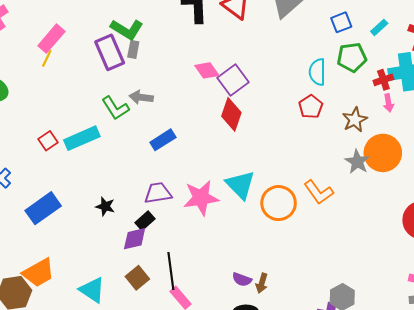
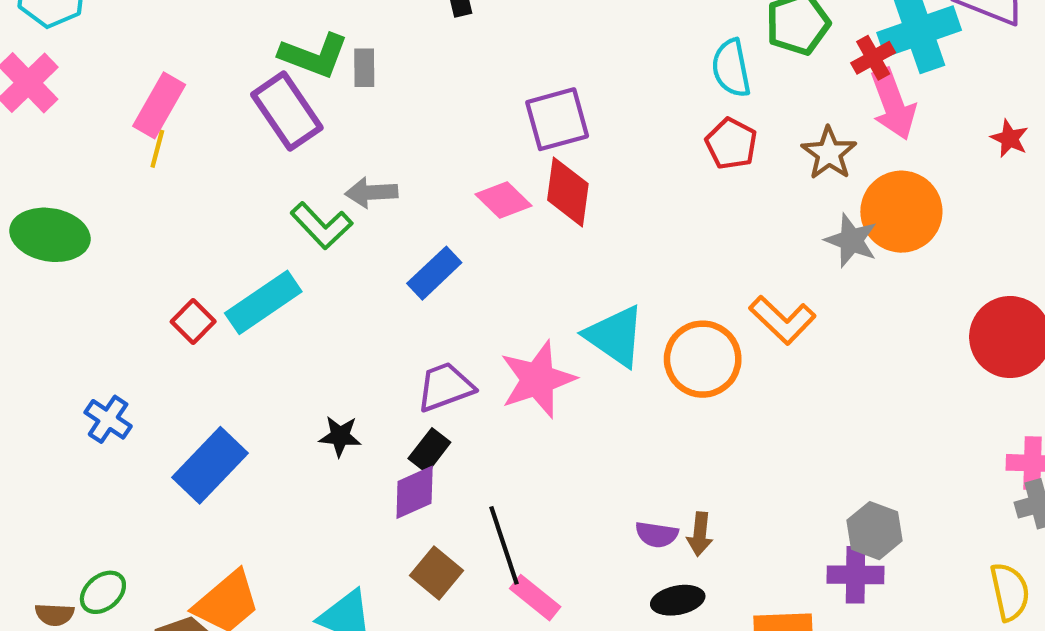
gray rectangle: (133, 49) -> (364, 68), moved
pink diamond: (207, 70) -> (504, 200), moved
purple square: (233, 80) -> (557, 119), turned 32
pink arrow: (388, 103) -> (893, 104), size x1.8

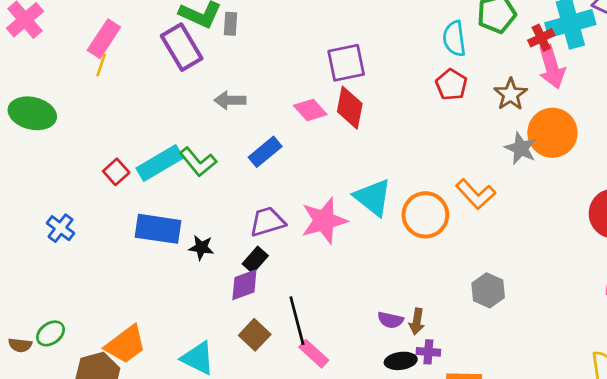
green L-shape: (321, 226) -> (198, 162), moved
blue rectangle: (210, 465) -> (158, 229), moved, turned 51
gray hexagon: (875, 531) -> (488, 290), moved
purple cross: (855, 575) -> (428, 352), moved, size x0.7

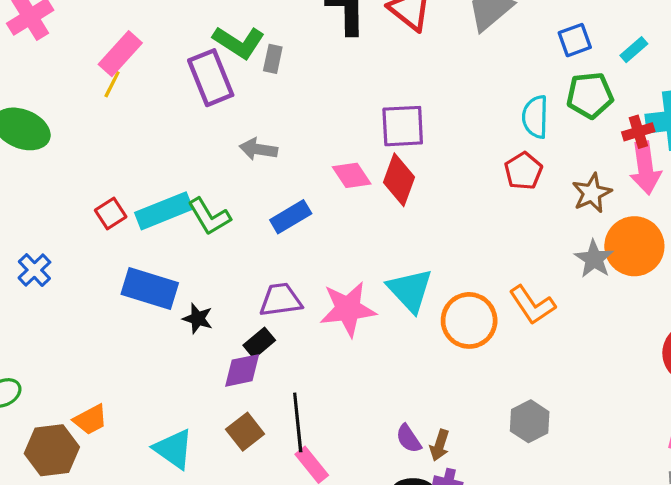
purple semicircle: (390, 320) -> (409, 439), turned 35
orange trapezoid: (126, 344) -> (90, 420), size x0.7

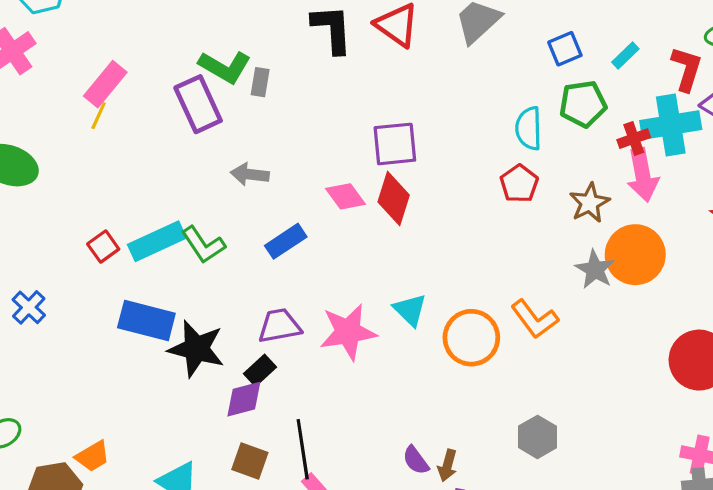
cyan triangle: (410, 290) -> (410, 310), size x0.7
black star: (198, 319) -> (196, 349), size x1.8
brown square: (245, 432) -> (250, 461), turned -30

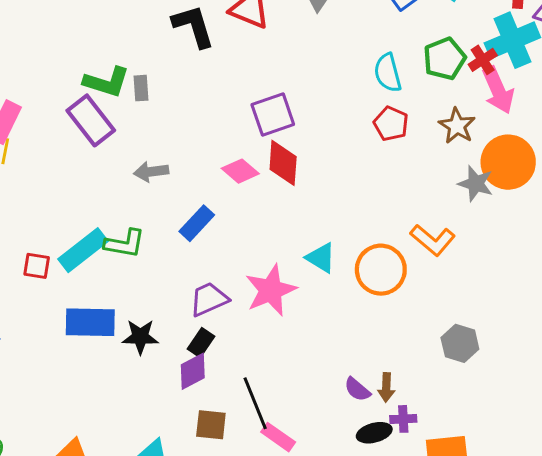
green pentagon: (583, 104) -> (444, 59), moved
green L-shape: (203, 245) -> (125, 244), turned -33
red square: (103, 247) -> (37, 266), turned -32
black star: (196, 349) -> (140, 337), size x0.7

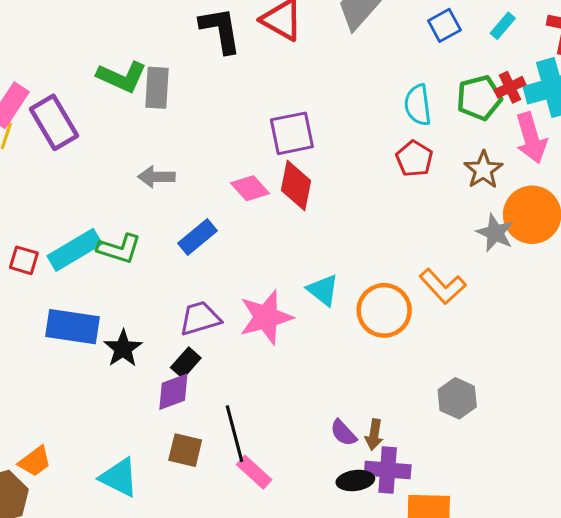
red cross: (483, 60) -> (510, 87), moved
gray rectangle: (141, 88) -> (157, 88), size x1.5
purple rectangle: (91, 120) -> (54, 122), moved
black star: (140, 337) -> (123, 348), turned 30
purple cross: (403, 419) -> (388, 470), size x1.6

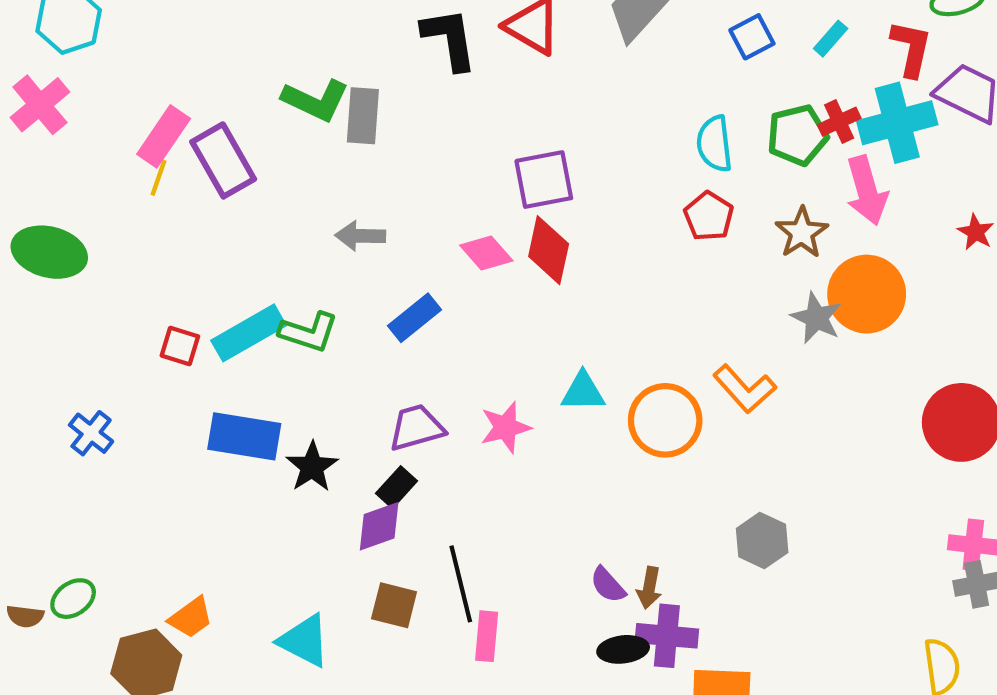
cyan triangle: (323, 290) -> (583, 392), turned -40
pink star: (266, 317) -> (505, 427), size x0.7
pink rectangle: (254, 472) -> (487, 636), turned 52

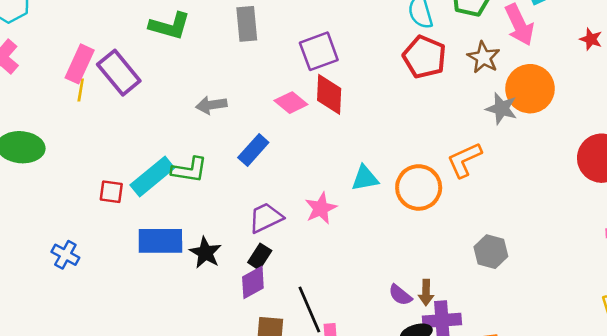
gray rectangle: (363, 116) -> (247, 24), moved
red pentagon: (709, 216) -> (424, 57), size x1.4
orange L-shape: (745, 389) -> (464, 160), turned 117

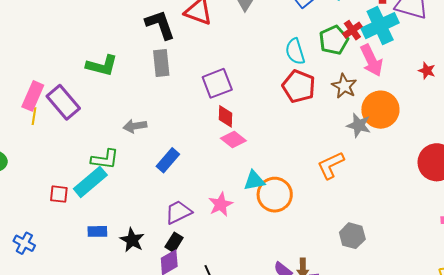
red diamond: (329, 94) -> (226, 116), size x0.7
pink diamond: (291, 103) -> (233, 139), moved
green L-shape: (189, 170) -> (105, 159), moved
orange circle: (419, 187) -> (275, 195), moved
blue rectangle: (160, 241) -> (97, 231), size x0.6

